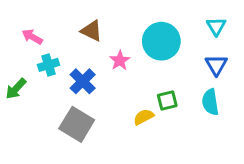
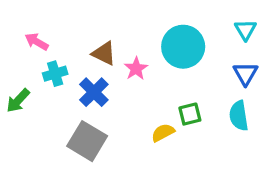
brown triangle: (92, 31) -> (104, 53), moved

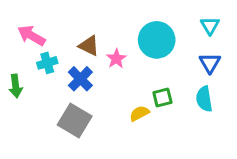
pink arrow: (37, 42) -> (31, 36), size x1.4
green arrow: (18, 101) -> (16, 86), turned -50

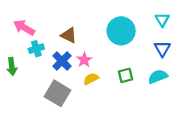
pink star: (116, 59) -> (84, 60), moved
cyan semicircle: (204, 99) -> (158, 77), turned 78
yellow semicircle: (139, 113) -> (91, 79), moved

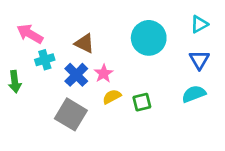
cyan triangle: (162, 20) -> (199, 24), turned 32
green square: (126, 75) -> (142, 102), moved

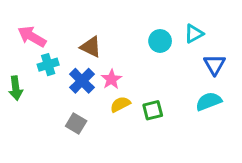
cyan triangle: (199, 24) -> (194, 34), moved
cyan circle: (149, 38) -> (160, 41), size x0.6
gray square: (71, 114) -> (76, 123), size x0.6

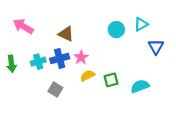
cyan cross: (48, 65) -> (38, 62), moved
blue cross: (82, 81) -> (60, 58), turned 30
cyan semicircle: (209, 101) -> (140, 86), moved

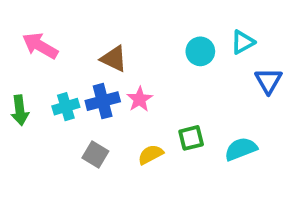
yellow semicircle: (87, 76) -> (151, 154), moved

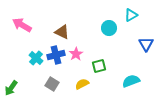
cyan triangle: (243, 42) -> (131, 15), moved
cyan cross: (66, 107) -> (36, 58), turned -32
green arrow: (20, 110) -> (11, 88), moved, turned 42
green square: (191, 138) -> (99, 66), moved

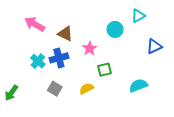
pink arrow: (22, 25) -> (35, 24), moved
blue triangle: (146, 44) -> (154, 46), turned 35
pink star: (76, 54) -> (90, 48), moved

